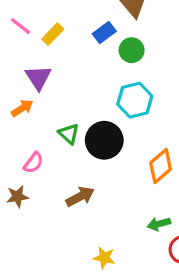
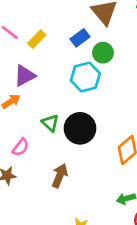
purple triangle: (38, 78) -> (25, 76), turned 35
cyan hexagon: (135, 100) -> (85, 77), moved
brown arrow: (80, 197) -> (60, 176), turned -40

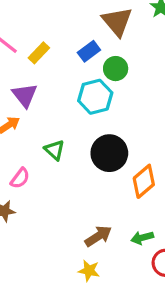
purple triangle: (25, 76) -> (25, 95), turned -40
black circle: (80, 128) -> (109, 153), moved
brown arrow: (60, 176) -> (98, 236), moved, turned 35

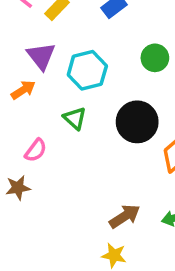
green circle: (116, 69) -> (155, 58), moved
cyan hexagon: (95, 97) -> (87, 70), moved

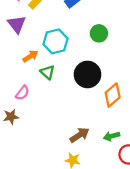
purple triangle: (41, 56) -> (17, 24), moved
orange arrow: (23, 90) -> (30, 56), moved

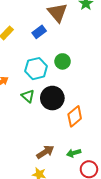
cyan hexagon: (56, 41) -> (36, 69), moved
green triangle: (48, 72) -> (28, 96), moved

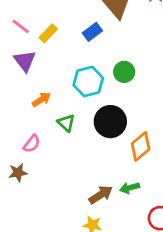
green triangle: (28, 96) -> (66, 123), moved
green arrow: (74, 153) -> (130, 188), moved

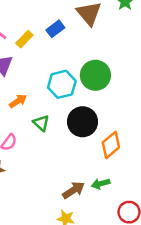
blue rectangle: (92, 32) -> (55, 29), moved
green circle: (124, 72) -> (95, 75), size x1.5

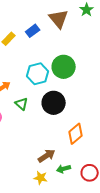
orange diamond: (111, 145) -> (76, 134), moved
green arrow: (101, 184) -> (64, 169), moved

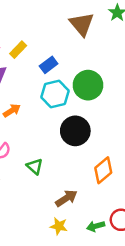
blue rectangle: (33, 31) -> (49, 65), moved
green triangle: (22, 104) -> (35, 166), moved
green arrow: (64, 169) -> (96, 226), moved

